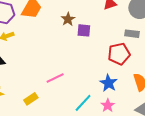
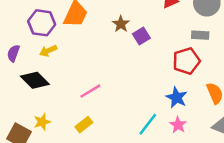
purple square: (84, 30) -> (141, 36), turned -32
pink line: (55, 78) -> (90, 91), moved

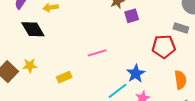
pink line: (90, 91) -> (97, 53), moved
blue star: (177, 97) -> (136, 74), moved

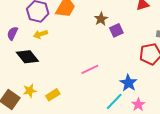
yellow rectangle: (64, 77) -> (53, 95), moved

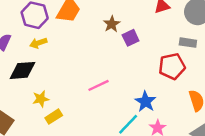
black diamond: (27, 57) -> (22, 70), turned -55
yellow star: (30, 91) -> (41, 99), moved

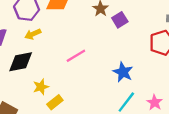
pink line: (99, 85) -> (76, 56), moved
blue star: (145, 102) -> (123, 72), moved

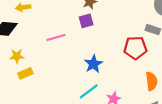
purple square: (120, 20) -> (86, 21), moved

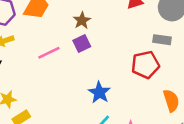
pink line: (56, 37) -> (49, 53), moved

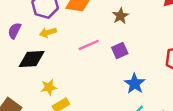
purple square: (82, 43) -> (120, 50), moved

